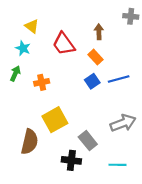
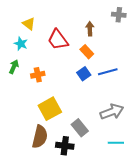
brown semicircle: (30, 142) -> (40, 137), moved
cyan line: (118, 165) -> (116, 143), moved

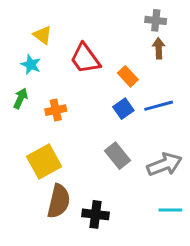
gray cross: (119, 15) -> (156, 20), moved
brown arrow: (90, 29) -> (159, 48), moved
yellow square: (50, 109) -> (44, 161), moved
gray rectangle: (80, 128) -> (117, 156), moved

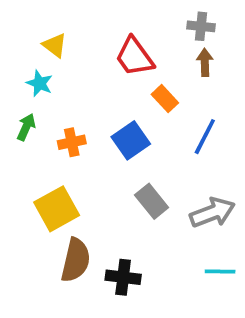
red trapezoid: (85, 59) -> (134, 57), moved
blue line: (159, 106) -> (205, 137), turned -48
blue square: (123, 109) -> (131, 140), moved, size x1.4

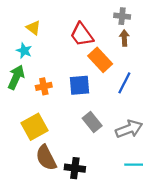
orange rectangle: (165, 99) -> (100, 60), size x1.5
green arrow: (26, 127) -> (16, 77), size x1.5
blue square: (131, 140) -> (79, 85), turned 30
brown semicircle: (76, 260) -> (46, 158), turned 140

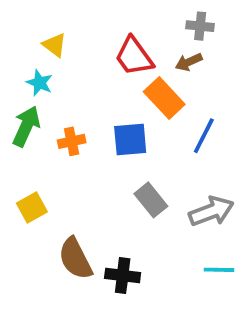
brown arrow: (124, 38) -> (189, 62), moved, turned -112
yellow square: (35, 127) -> (32, 208), moved, size x0.7

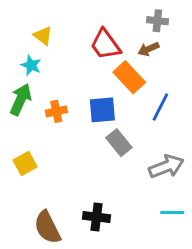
gray rectangle: (151, 200) -> (119, 143), moved
brown semicircle: (75, 259) -> (47, 227), moved

